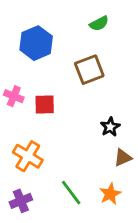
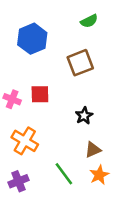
pink cross: (14, 96) -> (12, 99), moved
black star: (110, 127) -> (84, 116), moved
brown triangle: (123, 158) -> (93, 150), moved

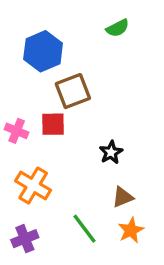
brown square: (80, 63) -> (73, 91), moved

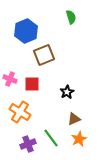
green semicircle: (118, 28) -> (71, 17), turned -80
red square: (53, 124) -> (32, 84), moved
purple cross: (25, 239) -> (28, 144), moved

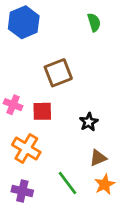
blue hexagon: (26, 31) -> (24, 22), moved
purple cross: (28, 144) -> (22, 191), moved, turned 35

